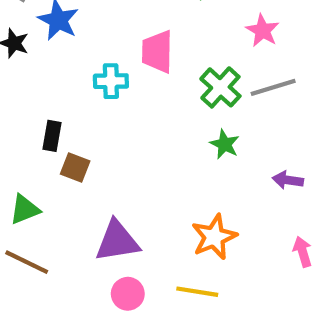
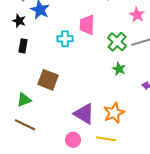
black rectangle: (52, 136) -> (23, 46), moved
brown square: (75, 167) -> (48, 80), size x1.5
purple triangle: (117, 241) -> (84, 114), moved, turned 40

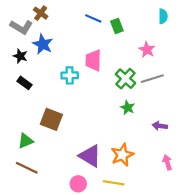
black rectangle: (23, 46) -> (25, 83), turned -64

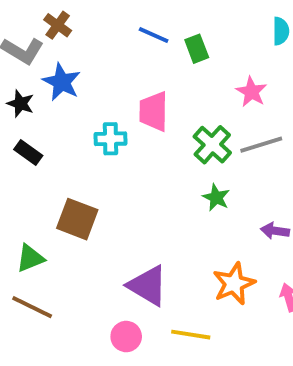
orange star: (122, 155) -> (234, 284), moved

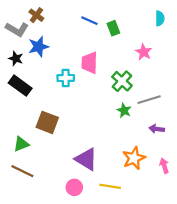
blue star: (62, 82) -> (39, 47), turned 30
gray line: (261, 145) -> (149, 100), moved
black rectangle: (28, 152) -> (20, 86), size x1.5

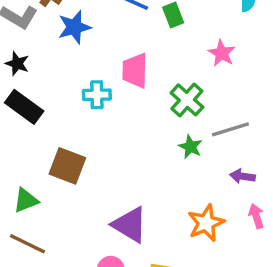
blue star: (39, 47) -> (74, 27), moved
pink arrow: (164, 166) -> (256, 216), moved

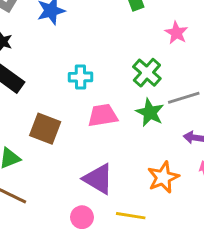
pink trapezoid: (135, 70) -> (103, 115), moved, turned 80
cyan cross: (97, 95) -> (81, 77), moved
green star: (190, 147) -> (150, 112), size x1.4

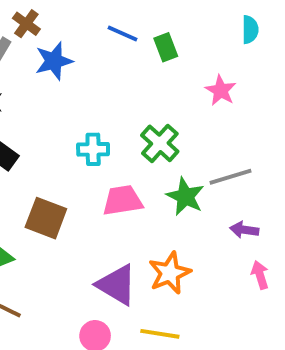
green cross: (147, 73) -> (160, 143), moved
orange star: (163, 177) -> (170, 273), moved

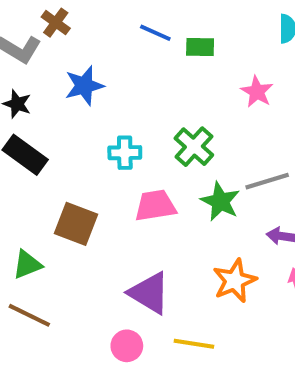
green rectangle: (166, 47) -> (200, 47), turned -68
blue star: (54, 61) -> (84, 86), moved
orange star: (170, 273) -> (235, 281), moved

